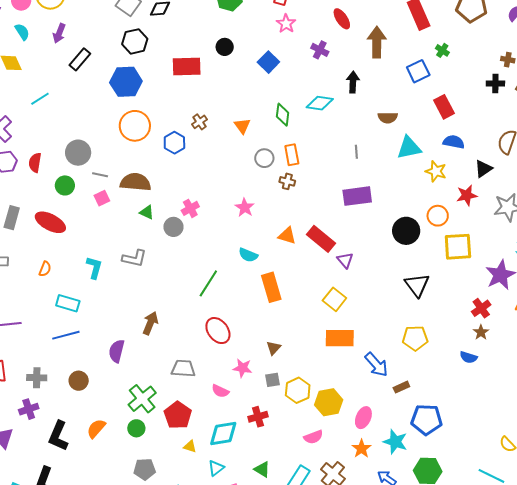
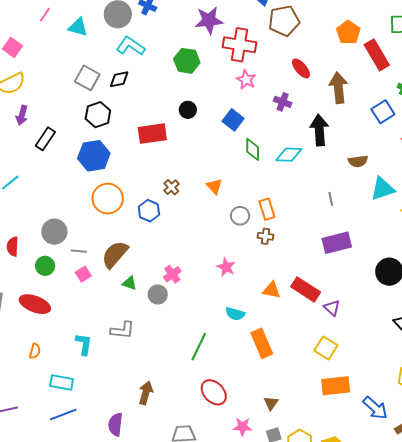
black arrow: (353, 82) -> (319, 130), size x1.4
green diamond: (283, 115) -> (253, 149), moved
brown semicircle: (136, 182) -> (115, 254), turned -48

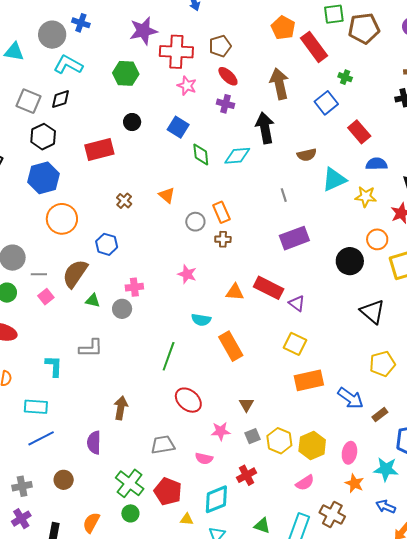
brown pentagon: (284, 21) -> (220, 46), moved, size x0.7
red ellipse: (301, 68) -> (228, 76), moved
blue hexagon: (149, 211) -> (107, 244), moved
pink cross: (172, 274) -> (134, 287), turned 36

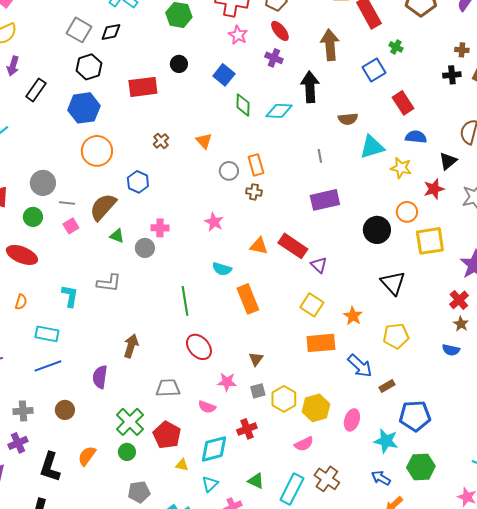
green line: (169, 356) -> (185, 301), turned -36
orange star: (354, 483) -> (353, 316), moved

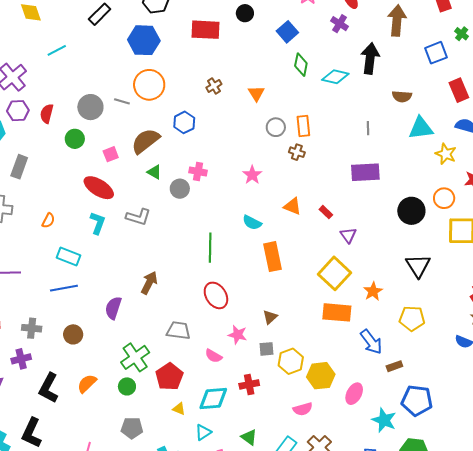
gray line: (67, 203) -> (122, 101), moved
red rectangle: (293, 246) -> (326, 212), size x0.5
red ellipse: (22, 255) -> (99, 188), moved
yellow square: (312, 305) -> (334, 273), size x1.4

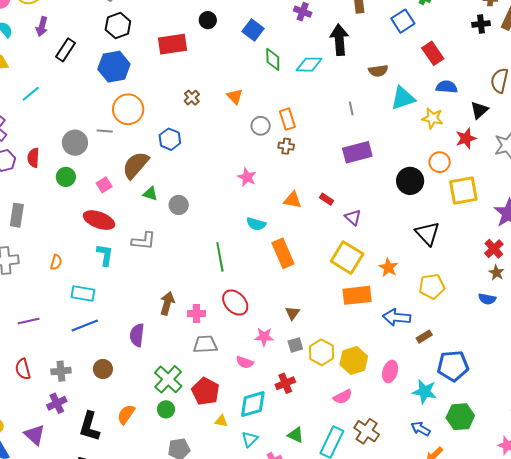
pink cross: (198, 171) -> (196, 314), moved
blue arrow: (371, 342) -> (397, 317), turned 144

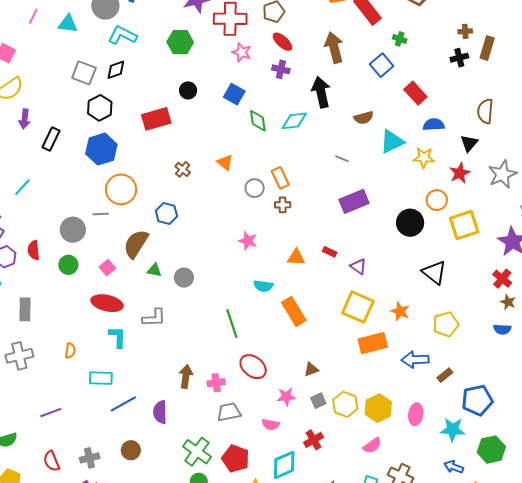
gray line: (351, 108) -> (342, 159), turned -48
brown triangle: (292, 313) -> (311, 369), turned 42
blue line: (85, 325) -> (123, 404), moved

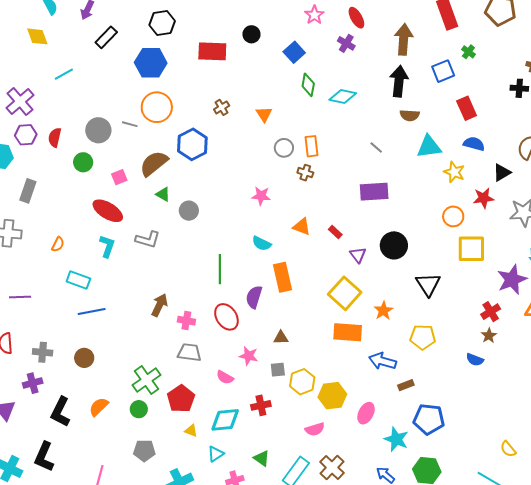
black arrow: (321, 92) -> (399, 81), moved
blue hexagon: (166, 213) -> (192, 144), size x1.4
black circle: (410, 223) -> (394, 245), moved
pink star: (248, 241) -> (261, 196), turned -30
purple semicircle: (160, 412) -> (254, 297), moved

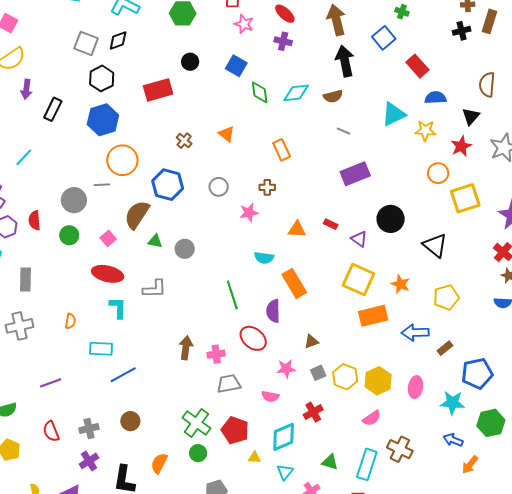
brown semicircle: (410, 115) -> (333, 96), moved
gray circle: (284, 148) -> (219, 187), moved
brown cross: (305, 173) -> (267, 187), moved

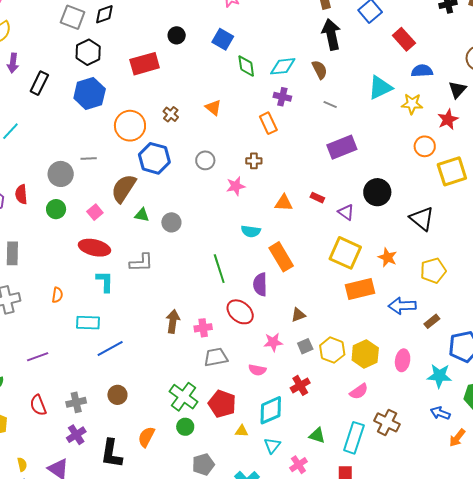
purple cross: (283, 41) -> (282, 97), moved
brown semicircle: (333, 96) -> (320, 70), turned -102
orange circle: (122, 160) -> (130, 126), moved

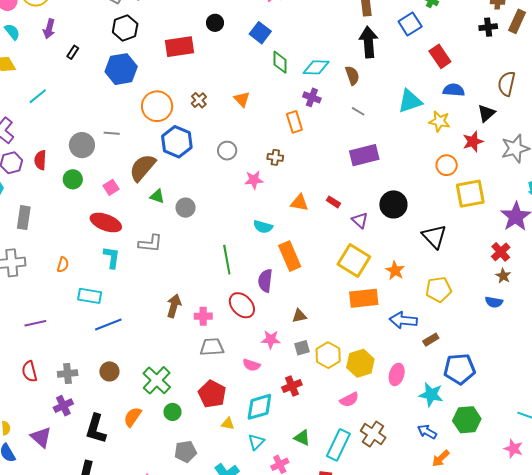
black rectangle: (39, 83) -> (73, 52), size x0.6
green cross: (184, 397) -> (157, 380), moved

